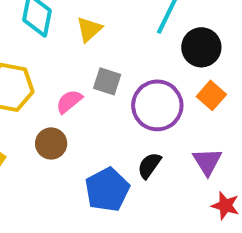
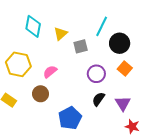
gray square: (107, 81) -> (81, 46), moved, turned -32
purple circle: (157, 105) -> (96, 74), size x0.7
black semicircle: (149, 166) -> (98, 99), moved

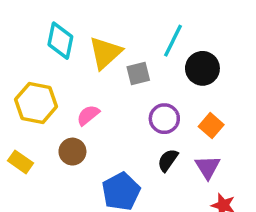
yellow triangle: (61, 34) -> (105, 53), size x1.5
orange square: (125, 69) -> (211, 126), moved

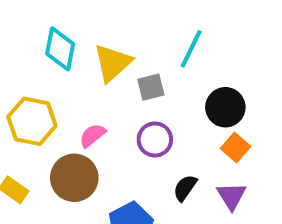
black circle: (202, 68) -> (225, 107), moved
purple circle: (164, 119) -> (155, 139), moved
brown circle: (72, 152) -> (74, 178), size x1.5

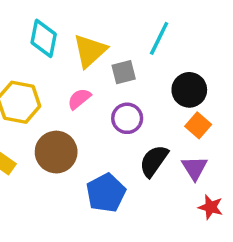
pink semicircle: (92, 135) -> (79, 99), moved
black semicircle: (185, 188) -> (154, 161), size x1.4

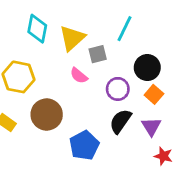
pink semicircle: (79, 99) -> (79, 76), moved, turned -102
purple circle: (127, 118) -> (118, 89), moved

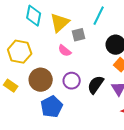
purple circle: (118, 89) -> (72, 81), moved
blue pentagon: (84, 145) -> (52, 107), moved

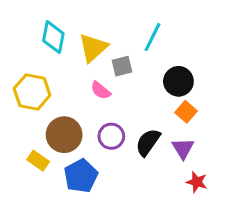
yellow rectangle: (11, 86) -> (38, 161), moved

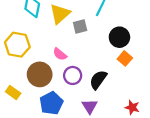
pink semicircle: (101, 90) -> (60, 54), moved
purple triangle: (183, 148) -> (90, 106), moved
yellow rectangle: (38, 161) -> (13, 93), moved

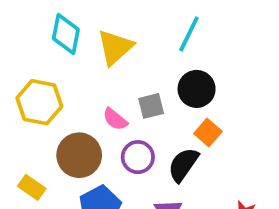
gray square: (80, 27) -> (151, 106), moved
black circle: (119, 37) -> (197, 89), moved
orange square: (125, 58) -> (208, 132), moved

